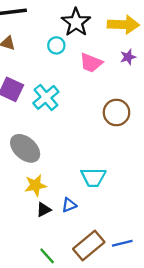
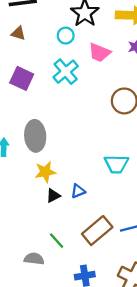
cyan cross: (46, 97) -> (66, 72), moved
gray ellipse: (25, 148) -> (35, 136), turned 44
cyan trapezoid: (93, 177) -> (116, 164), moved

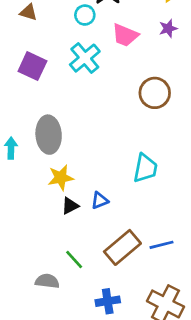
cyan trapezoid: (116, 164) -> (145, 168), turned -80

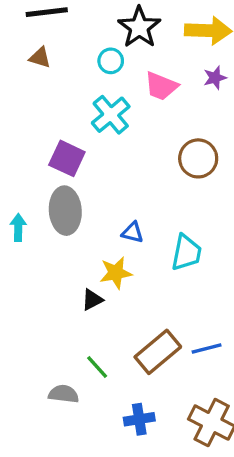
purple square: (32, 66) -> (67, 158), moved
yellow star: (61, 178) -> (116, 273), moved
blue triangle: (100, 200) -> (133, 232), moved, turned 36

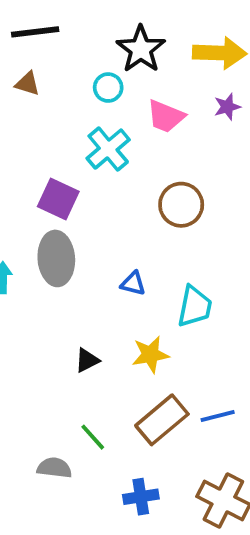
brown circle: (198, 158) -> (181, 205), moved
yellow star: (116, 273) -> (150, 355), moved

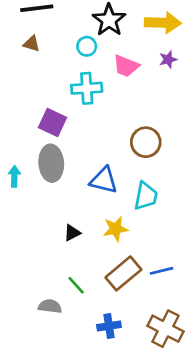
cyan cross: (108, 149) -> (87, 88), turned 36
brown circle: (181, 205) -> (146, 142), moved
blue triangle: (133, 283) -> (104, 180), size x1.6

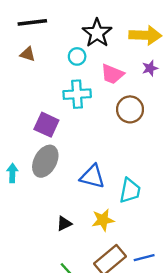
brown circle: (146, 142) -> (130, 109), moved
gray ellipse: (51, 163) -> (45, 161), turned 32

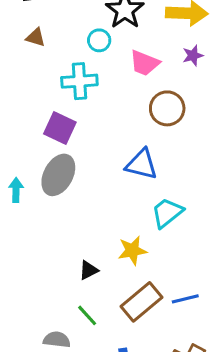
cyan cross: (77, 94) -> (79, 81), moved
blue triangle: (92, 176) -> (141, 164), moved
cyan trapezoid: (130, 191) -> (167, 213), turned -140
black triangle: (64, 224) -> (89, 270), moved

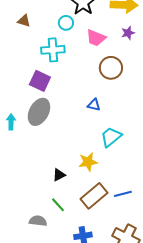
blue triangle: (141, 164) -> (94, 105), size x0.6

